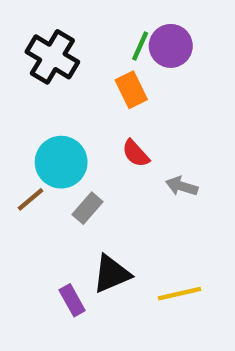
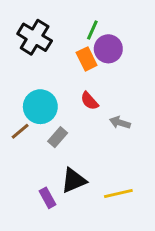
purple circle: (171, 46) -> (108, 49), moved

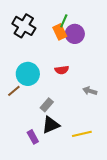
orange rectangle: (87, 59) -> (60, 32), moved
red semicircle: (89, 101) -> (62, 70), turned -56
gray arrow: (120, 123) -> (90, 91), moved
gray rectangle: (58, 137) -> (47, 105), moved

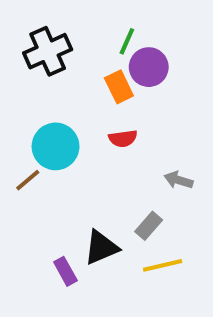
black cross: (24, 26) -> (48, 51), turned 35
orange rectangle: (60, 32) -> (119, 87), moved
gray rectangle: (47, 105) -> (149, 226), moved

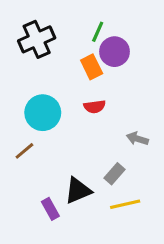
brown line: (28, 180) -> (24, 151), moved

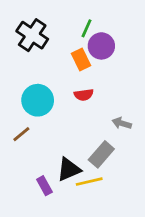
black cross: (37, 39) -> (32, 35), turned -32
gray rectangle: (115, 174) -> (101, 154), size x1.4
yellow line: (125, 204) -> (89, 182), moved

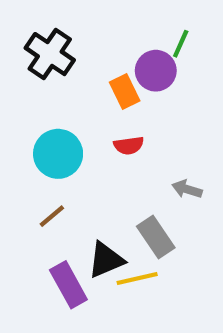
green line: (86, 28) -> (181, 44), moved
brown line: (21, 134) -> (52, 216), moved
gray rectangle: (101, 154) -> (156, 237), turned -75
purple rectangle: (44, 186) -> (68, 285), size x1.5

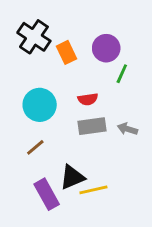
green line: (181, 44) -> (122, 74), moved
orange rectangle: (125, 91) -> (66, 52), moved
gray rectangle: (156, 237) -> (92, 126), moved, turned -64

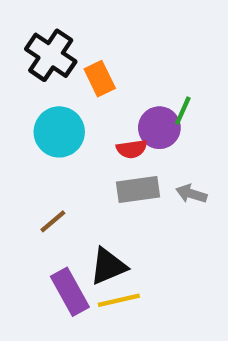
purple circle: (106, 48) -> (159, 128), moved
cyan circle: (40, 105) -> (59, 132), moved
yellow line: (93, 190) -> (119, 300), moved

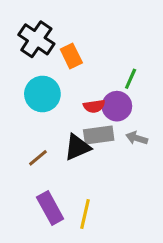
purple circle: (159, 128) -> (117, 106), moved
black triangle: (108, 266) -> (77, 147), moved
yellow line: (119, 300) -> (85, 214), turned -64

